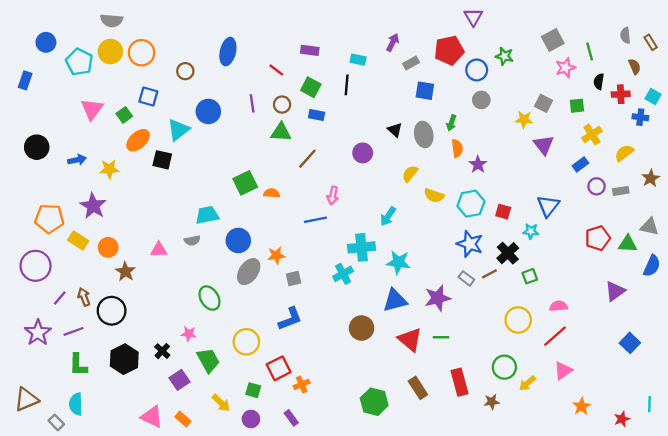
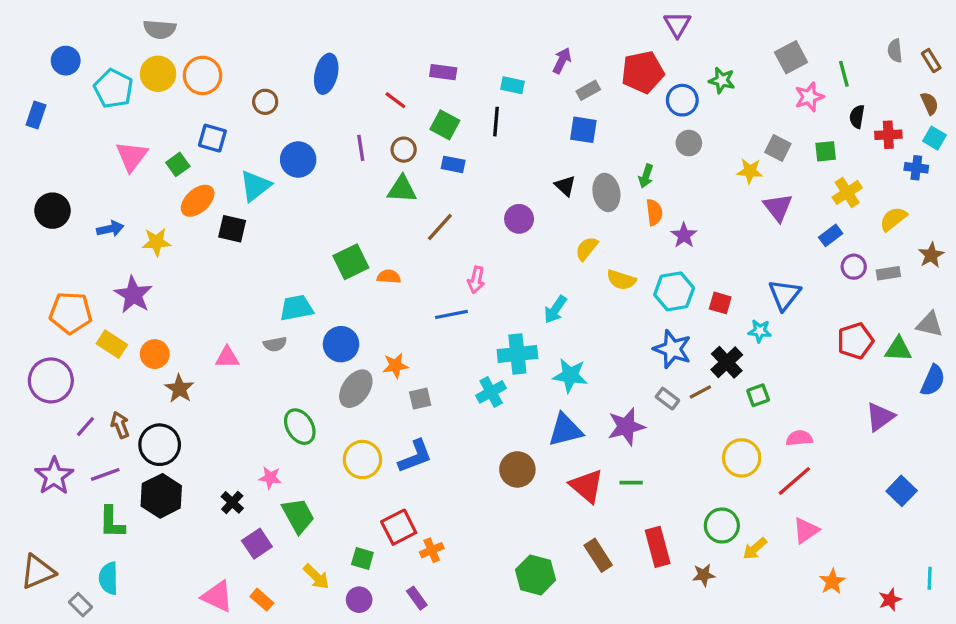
brown semicircle: (635, 67) -> (930, 103), moved
blue square: (425, 91) -> (583, 130), moved
yellow circle: (246, 342) -> (362, 460), moved
black hexagon: (124, 359) -> (161, 496), moved

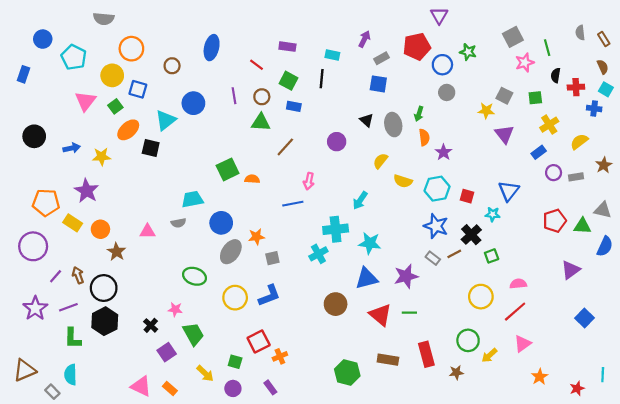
yellow circle: (158, 74) -> (112, 75), moved
green ellipse: (300, 427) -> (194, 276), turned -40
brown rectangle: (598, 555) -> (388, 360), turned -48

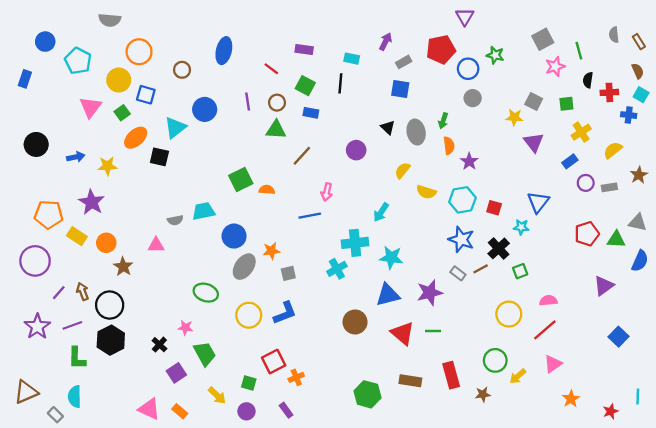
gray semicircle: (178, 223) -> (175, 220), moved

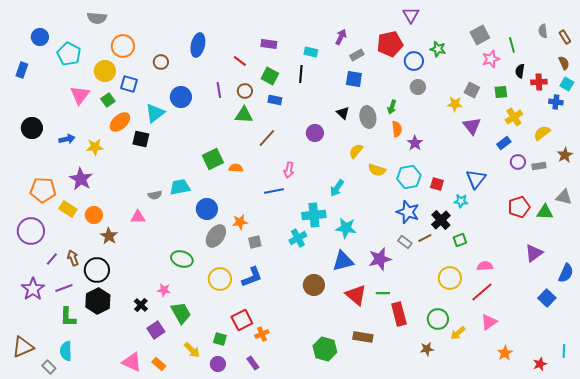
blue semicircle: (640, 261) -> (566, 273), moved
red rectangle: (451, 375) -> (399, 314), moved

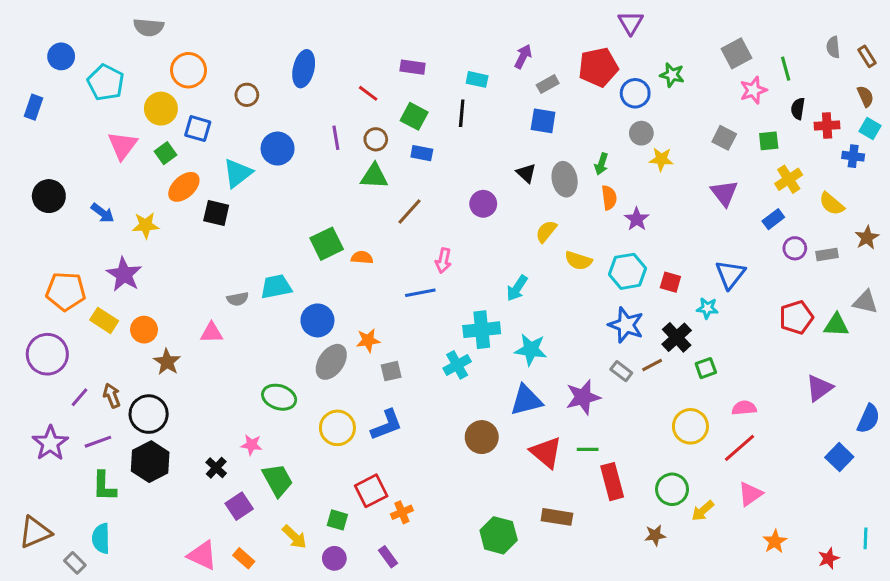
yellow star: (455, 104) -> (661, 159), moved
yellow semicircle: (542, 133) -> (832, 204), turned -102
blue arrow: (67, 139) -> (103, 213), turned 49

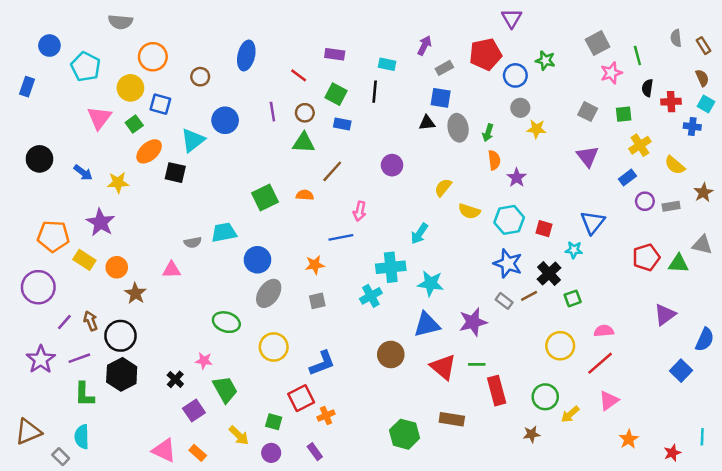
black triangle: (526, 173) -> (427, 123), moved, turned -49
gray ellipse: (565, 179) -> (458, 128), moved
orange semicircle: (362, 257) -> (305, 195), moved
orange star: (368, 340) -> (315, 265), moved
blue L-shape: (387, 425) -> (322, 363), moved

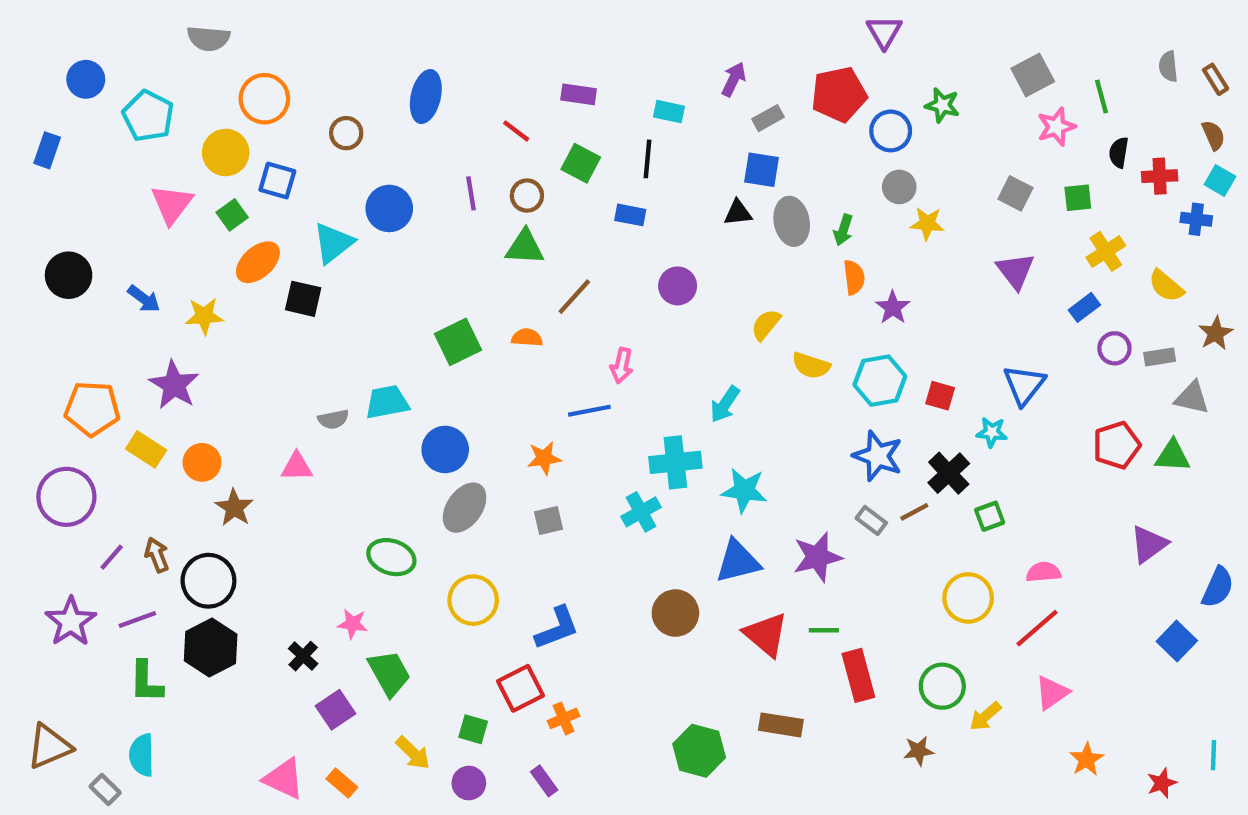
blue rectangle: (342, 124) -> (630, 215), moved
gray triangle: (702, 245) -> (1192, 398), moved

